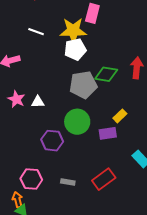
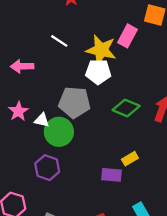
gray pentagon: (83, 85) -> (74, 102), moved
green circle: (77, 122) -> (59, 132), moved

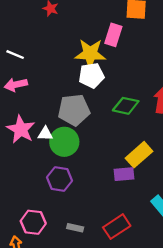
white line: (59, 41) -> (15, 55), moved
pink star: (18, 111) -> (21, 129), size x1.4
yellow rectangle: (130, 159) -> (139, 155), size x1.6

